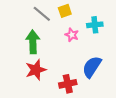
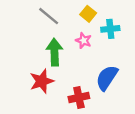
yellow square: (65, 11) -> (88, 14), moved, turned -32
green arrow: (33, 42) -> (54, 52), moved

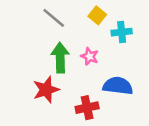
pink star: (84, 41) -> (90, 56), moved
blue semicircle: (107, 78) -> (118, 86), turned 64

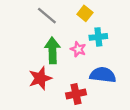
cyan cross: (122, 32) -> (98, 37), moved

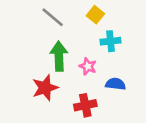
pink star: (78, 49) -> (88, 66), moved
blue semicircle: (103, 75) -> (116, 84), size x0.7

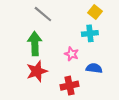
yellow square: (95, 15) -> (95, 12), moved
green arrow: (59, 56) -> (35, 44), moved

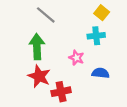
red star: (37, 71) -> (39, 76), turned -30
red cross: (70, 86) -> (61, 92), moved

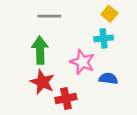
gray line: (46, 15) -> (49, 16), turned -40
pink star: (76, 58) -> (82, 62), size x1.5

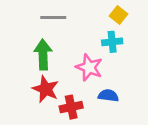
blue semicircle: (108, 78) -> (108, 96), moved

